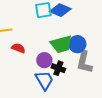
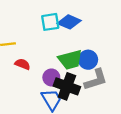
gray L-shape: (84, 62) -> (96, 80), turned -120
black cross: (58, 68) -> (67, 86), size x1.6

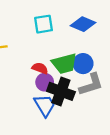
blue diamond: (69, 22) -> (83, 24), moved
red semicircle: (22, 64) -> (40, 68), moved

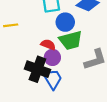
blue circle: (83, 64) -> (65, 22), moved
black cross: (61, 91) -> (37, 69), moved

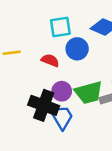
green trapezoid: (71, 40) -> (89, 93), moved
red semicircle: (48, 45) -> (50, 60), moved

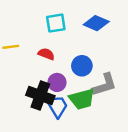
blue circle: (77, 49) -> (82, 66), moved
green trapezoid: (89, 93) -> (82, 99), moved

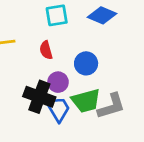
red semicircle: (46, 54) -> (46, 50), turned -126
gray L-shape: (104, 85) -> (111, 106), moved

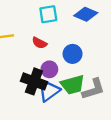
red semicircle: (46, 50) -> (39, 43), turned -48
blue trapezoid: (58, 109) -> (49, 91), turned -95

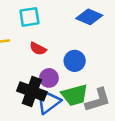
cyan square: (48, 14) -> (29, 17), moved

